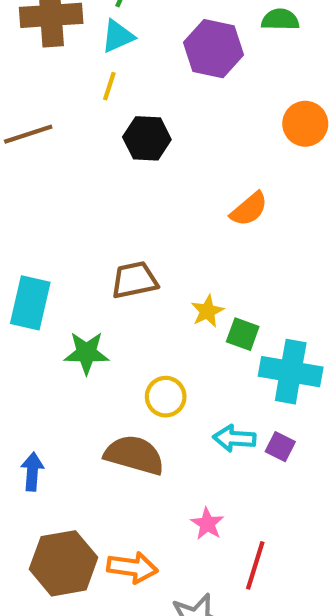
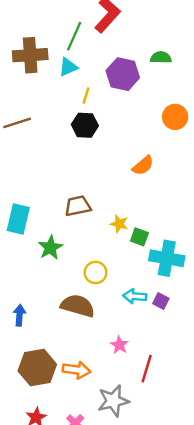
yellow line: (109, 86) -> (86, 96), moved
yellow star: (207, 311) -> (119, 224), turned -30
green star: (86, 353) -> (50, 248), turned -30

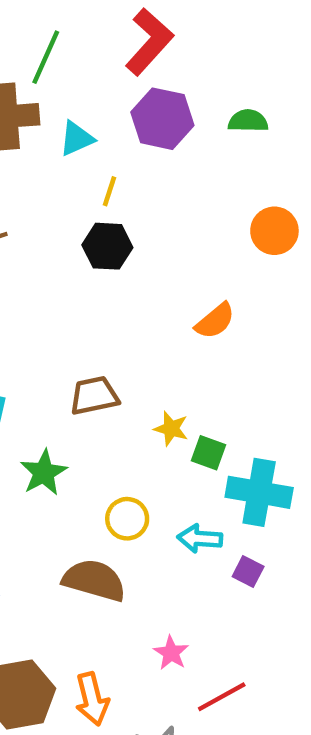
green line: (74, 36) -> (46, 57), moved
purple hexagon: (123, 74) -> (162, 119), moved
cyan arrow: (135, 296) -> (200, 539), moved
red line: (147, 369) -> (222, 697), turned 44
orange arrow: (77, 370) -> (92, 699), turned 68

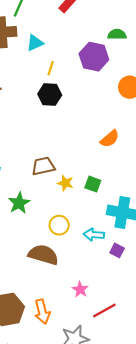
purple hexagon: (162, 119) -> (94, 57), moved
orange semicircle: (215, 321) -> (110, 139), moved
yellow star: (171, 429) -> (65, 183), moved
green square: (208, 453) -> (93, 184), moved

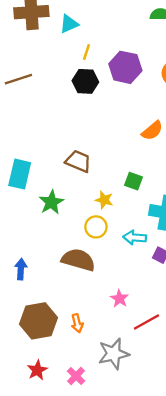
purple hexagon: (94, 57) -> (125, 67), moved
brown trapezoid: (43, 166) -> (78, 161), turned 35
yellow star: (65, 183) -> (104, 200), moved
orange arrow: (42, 312) -> (77, 323), size x0.7

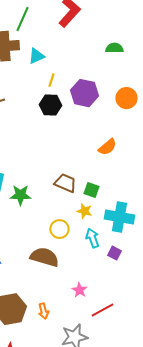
brown trapezoid: (78, 161) -> (65, 183), moved
yellow star: (104, 200) -> (84, 211), moved
green star: (51, 202) -> (20, 195), moved, turned 30
cyan arrow: (135, 237) -> (92, 238), turned 66

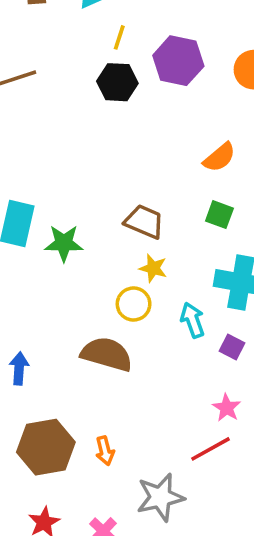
green square: (91, 190) -> (219, 215), moved
yellow star: (84, 211) -> (153, 268), moved
pink star: (79, 290) -> (227, 408), moved

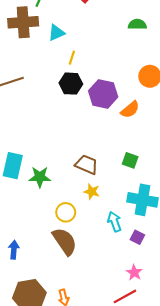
purple hexagon: (178, 61) -> (103, 94), moved
orange semicircle: (219, 157) -> (130, 110), moved
yellow circle: (134, 304) -> (66, 212), moved
brown semicircle: (107, 354) -> (65, 241), turned 40

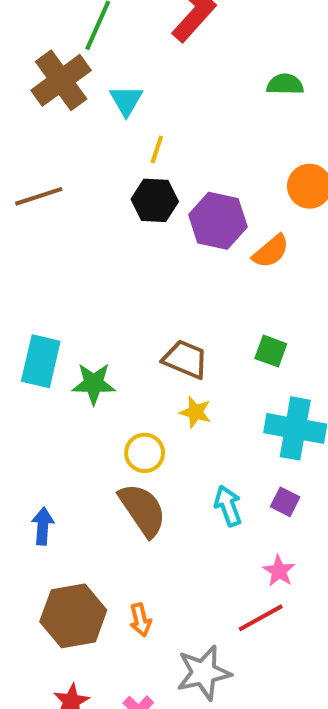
brown cross: (23, 22) -> (61, 80), turned -32
cyan triangle: (56, 33) -> (126, 101), turned -36
cyan arrow: (115, 222) -> (228, 506), moved

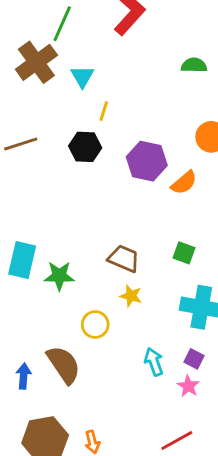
black hexagon: (155, 200) -> (85, 147), moved
brown semicircle: (143, 510) -> (64, 365), moved
pink star: (279, 571) -> (188, 386), moved

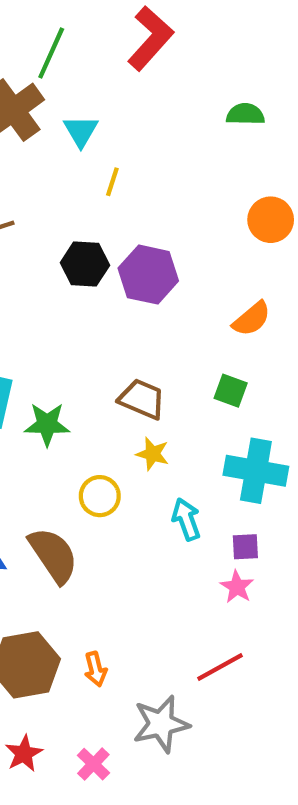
black hexagon: (85, 147) -> (85, 264), moved
purple hexagon: (147, 161) -> (148, 275), moved
orange semicircle: (184, 183) -> (252, 319), moved
purple square: (194, 359) -> (245, 547), turned -30
cyan arrow: (154, 362) -> (186, 519), moved

